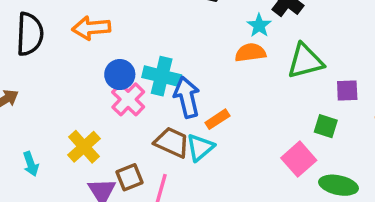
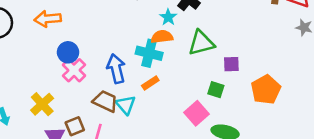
cyan cross: (162, 76) -> (149, 53), moved
orange rectangle: (217, 119) -> (150, 83), moved
cyan triangle: (200, 147) -> (126, 105), turned -30

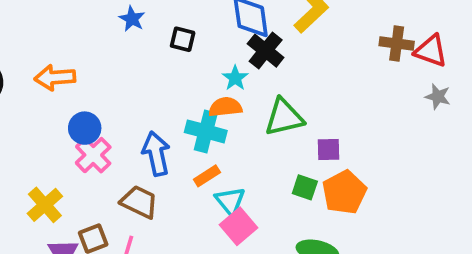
orange pentagon: (266, 90) -> (344, 192), moved
cyan triangle: (126, 105) -> (230, 201), moved
pink square: (197, 113) -> (239, 226), moved

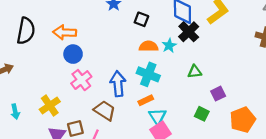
orange semicircle: (225, 107) -> (149, 46), moved
green triangle: (284, 117) -> (195, 72), size x0.6
blue circle: (85, 128) -> (73, 54), moved
purple square: (328, 149) -> (218, 94), turned -32
orange pentagon: (344, 192) -> (243, 120), moved

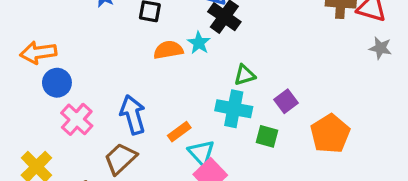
cyan cross: (148, 74) -> (234, 109), moved
brown trapezoid: (105, 111) -> (120, 159), turned -65

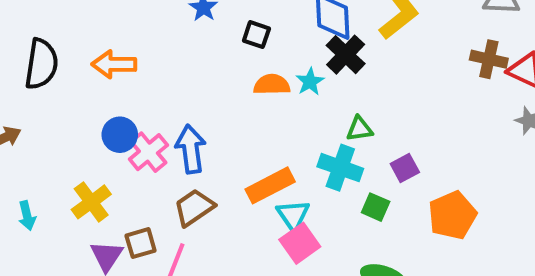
blue circle: (57, 83) -> (120, 135), moved
blue arrow: (133, 115) -> (191, 149), moved
orange rectangle: (179, 132) -> (270, 185), size x1.6

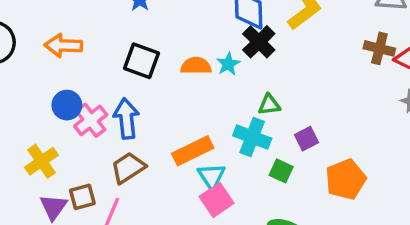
black square: (256, 35) -> (142, 61), moved, size x1.5

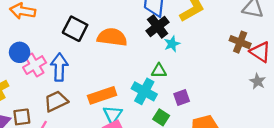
cyan star: (228, 64) -> (172, 44), moved
orange semicircle: (196, 66) -> (112, 37), size x1.4

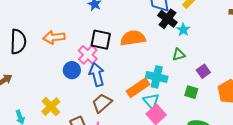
blue circle: (20, 52) -> (72, 70), moved
pink cross: (35, 65) -> (88, 55), moved
cyan cross: (144, 91) -> (157, 77), moved

